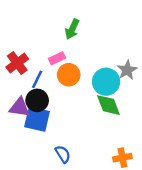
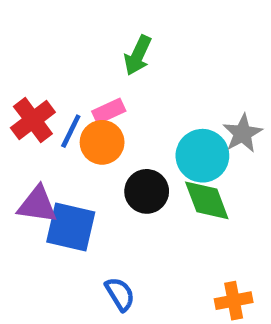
orange circle: (69, 75) -> (102, 142), moved
blue line: (37, 79) -> (71, 131), moved
black circle: (37, 100) -> (147, 191), moved

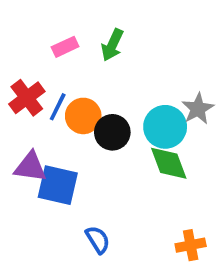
pink rectangle: (109, 111) -> (65, 47), moved
black circle: (147, 191) -> (112, 132), moved

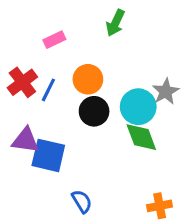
green arrow: (112, 45) -> (115, 23), moved
orange circle: (83, 116) -> (88, 79), moved

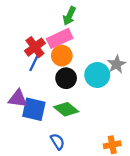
green arrow: (115, 23) -> (69, 16), moved
pink rectangle: (54, 40) -> (60, 38), moved, size x1.6
red cross: (22, 82) -> (35, 47), moved
green diamond: (141, 137) -> (66, 109), moved, turned -30

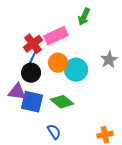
green arrow: (69, 16) -> (84, 17), moved
orange circle: (62, 56) -> (58, 63), moved
cyan circle: (97, 75) -> (76, 70), moved
black circle: (66, 78) -> (31, 73), moved

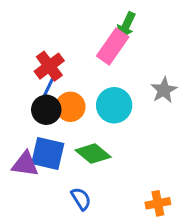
pink rectangle: (56, 36) -> (113, 46), moved, turned -30
orange circle: (58, 63) -> (70, 107), moved
purple triangle: (17, 92) -> (25, 164), moved

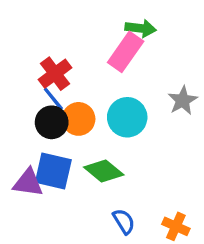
green arrow: (126, 25) -> (141, 28), turned -108
blue line: (48, 89) -> (53, 99), turned -65
blue semicircle: (81, 199) -> (124, 221), moved
orange cross: (158, 203) -> (176, 226), turned 35

